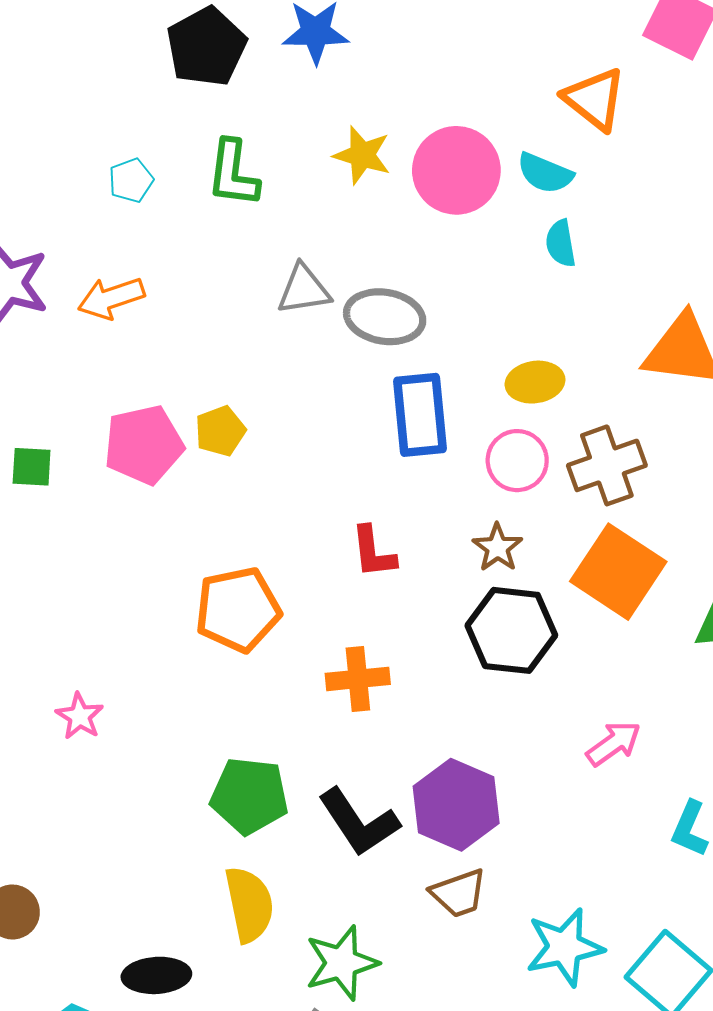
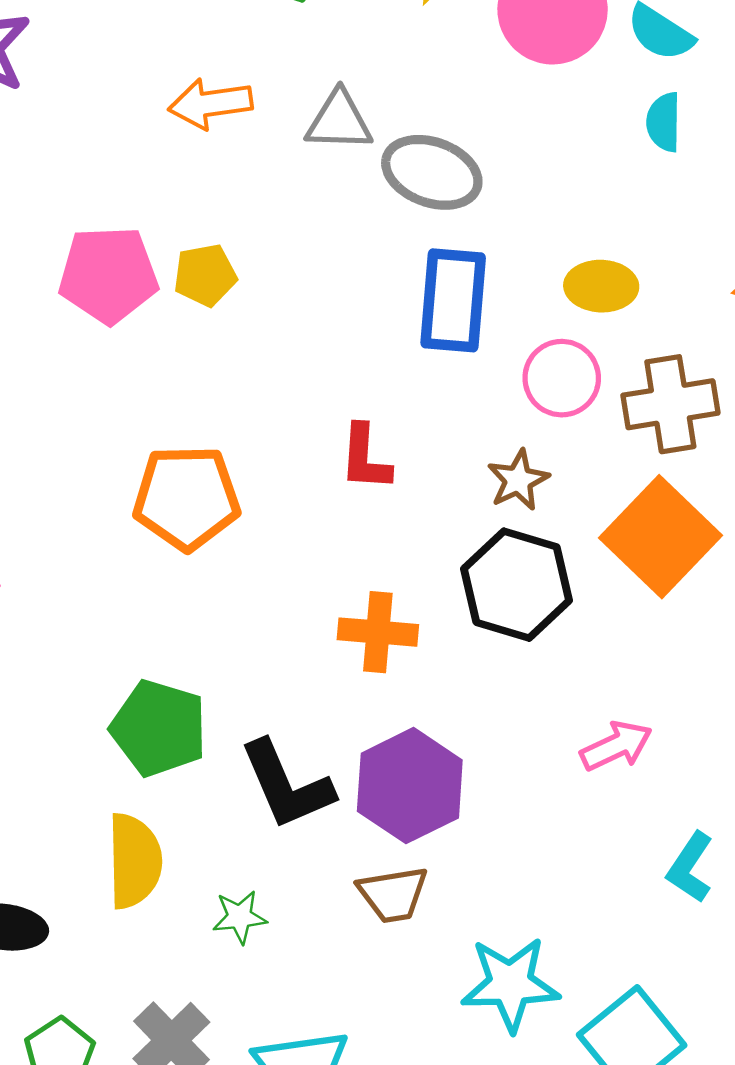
orange arrow: (111, 298) -> (210, 104), moved
orange cross: (358, 679) -> (378, 632), moved
green star: (342, 963) -> (240, 917), moved, size x0.6

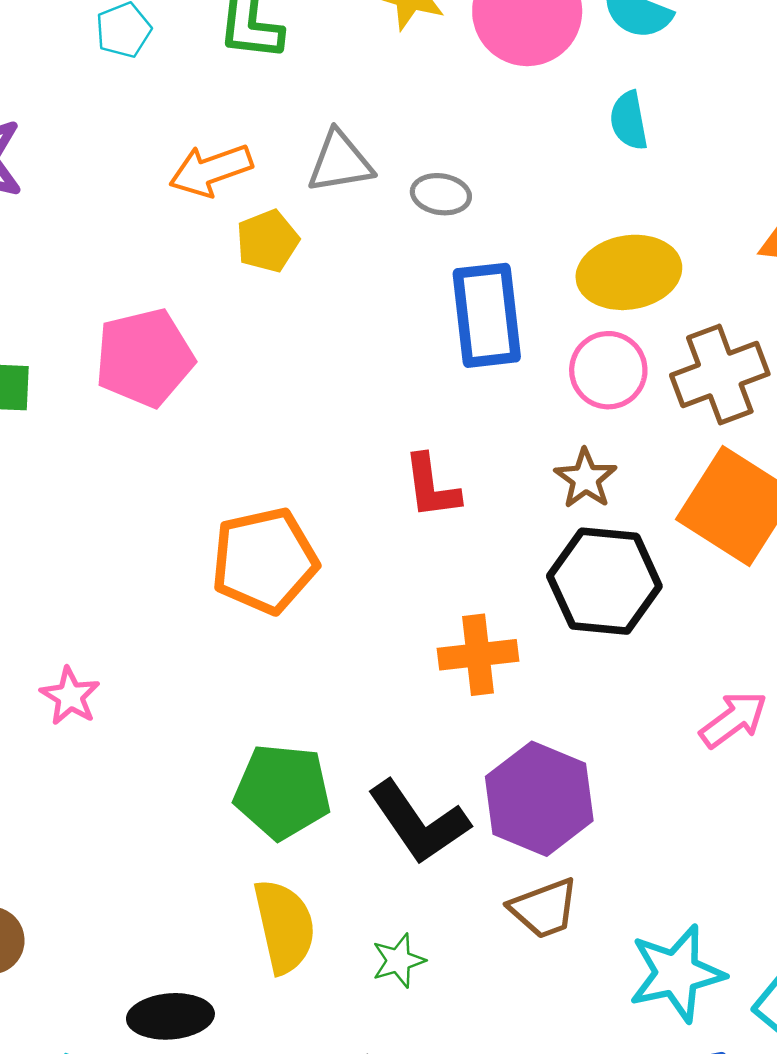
cyan semicircle: (664, 122) -> (629, 121), moved
gray ellipse: (432, 172) -> (441, 194), size x0.6
yellow pentagon: (205, 275) -> (268, 241), moved
yellow ellipse: (601, 286) -> (629, 272), size x1.4

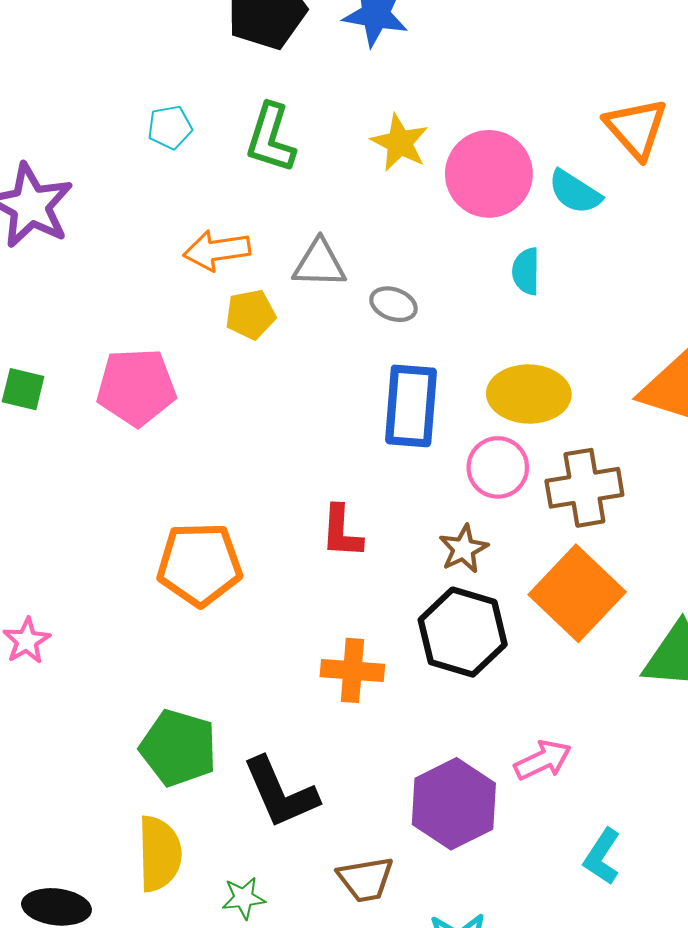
cyan semicircle: (629, 121) -> (526, 271), moved
purple hexagon: (539, 799) -> (454, 804), moved

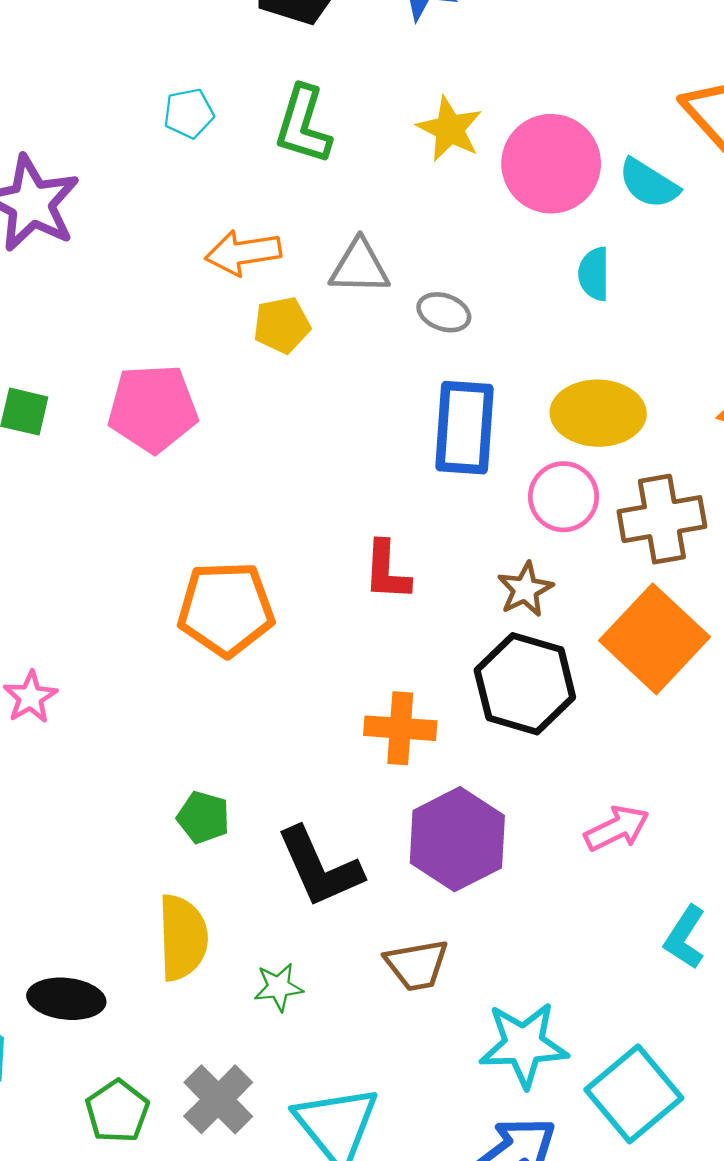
green pentagon: (178, 748) -> (203, 817), size x0.6
purple hexagon: (454, 804) -> (457, 839), moved

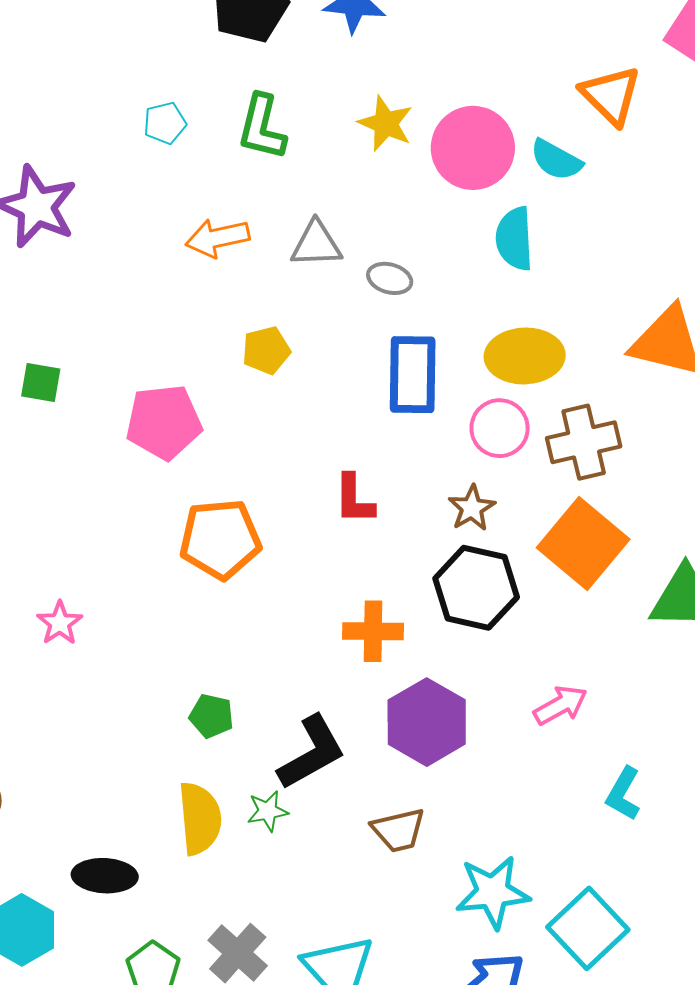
cyan semicircle: (594, 274) -> (514, 239), size x1.4
yellow pentagon: (282, 325) -> (266, 350), moved
pink pentagon: (153, 408) -> (164, 422), moved
black L-shape: (319, 867) -> (312, 753), turned -92
green star: (278, 987) -> (268, 811), moved

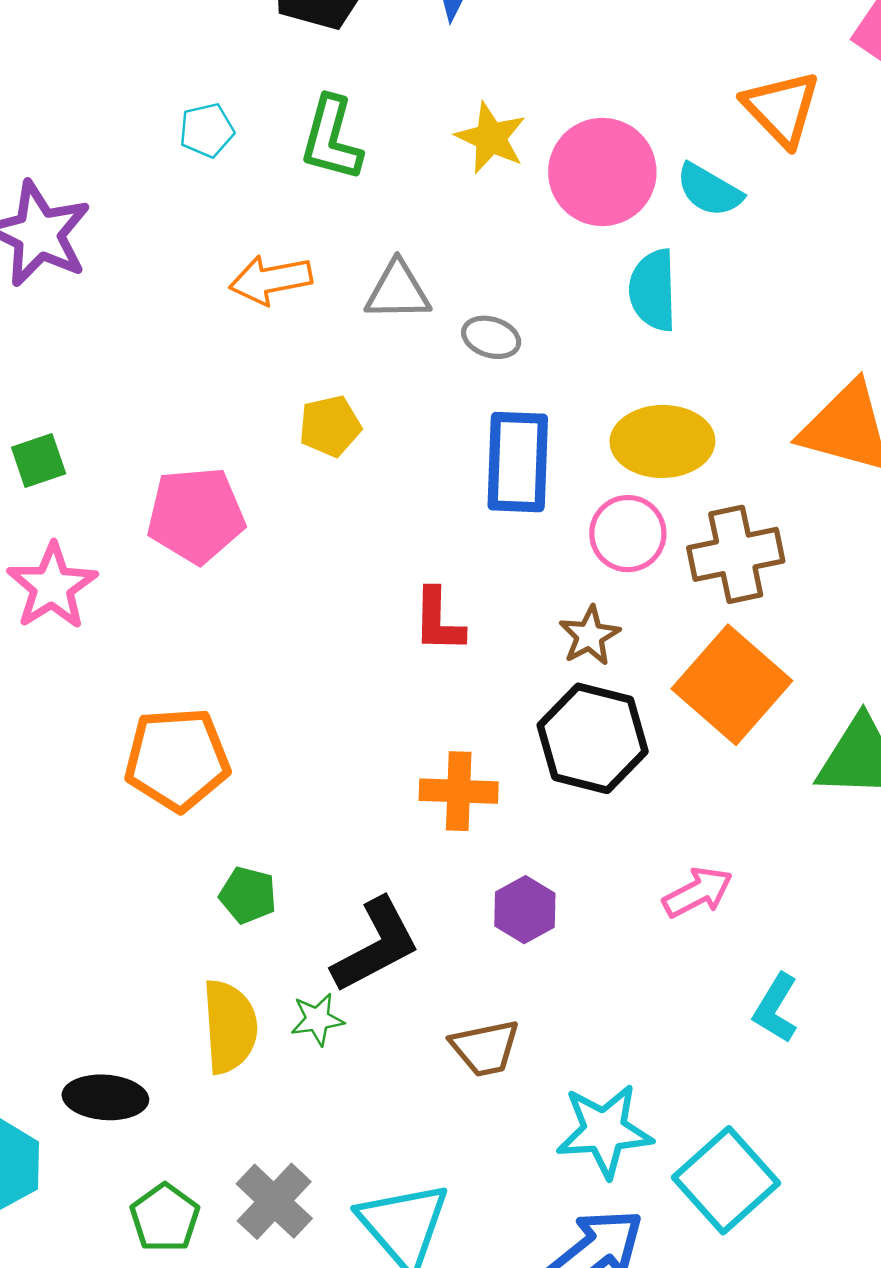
green square: (41, 383) -> (39, 460), turned -30
orange pentagon: (220, 539) -> (177, 759), moved
pink star: (60, 623) -> (52, 586), moved, size x1.5
purple hexagon: (427, 722) -> (525, 910), size x0.6

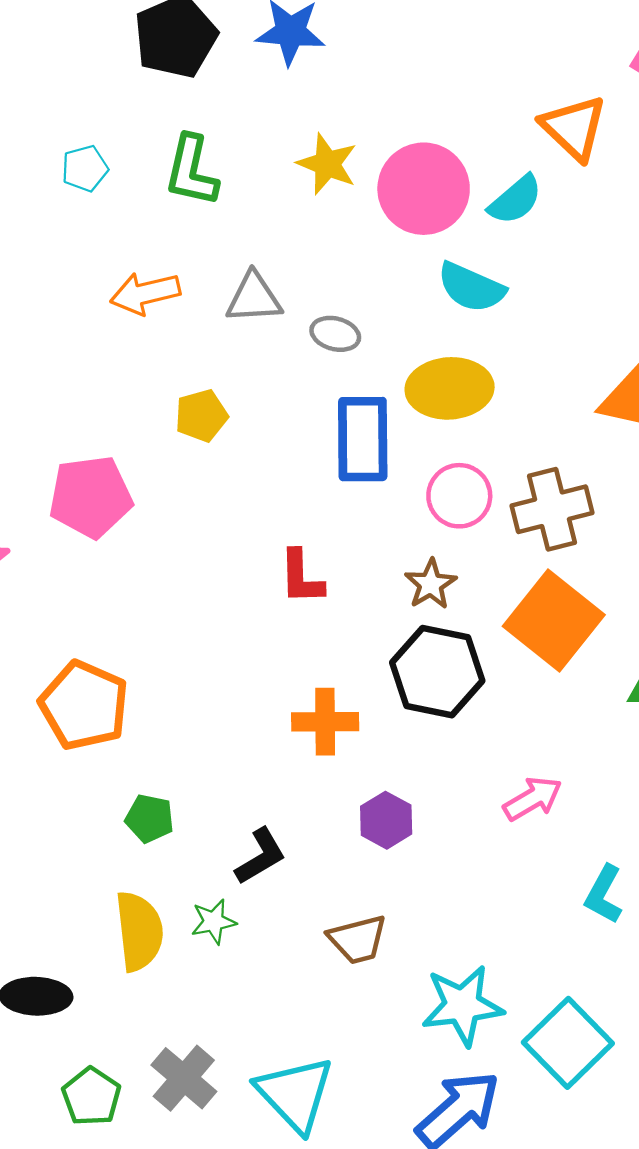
cyan semicircle: (709, 190) -> (515, 200), turned -68
cyan semicircle: (653, 290) -> (471, 287), turned -62
yellow ellipse: (662, 441) -> (450, 388), moved
orange pentagon: (177, 759) -> (84, 705), turned 30
black L-shape: (376, 945) -> (261, 856), size x0.7

